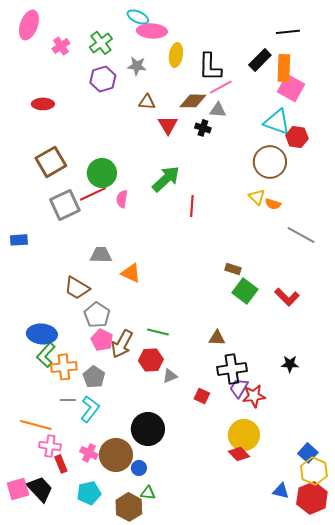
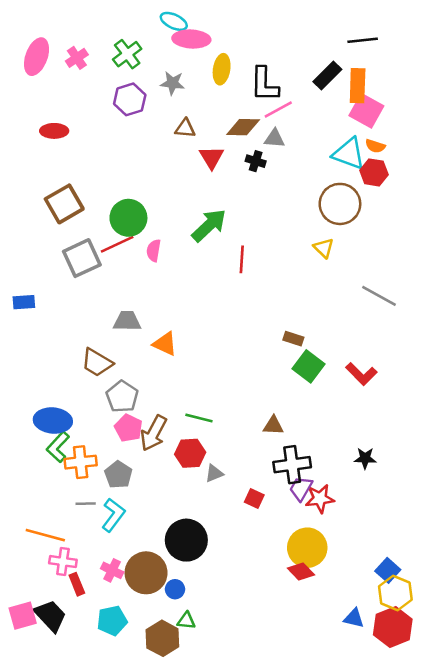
pink ellipse: (29, 25) -> (37, 57), moved
orange semicircle: (273, 204) -> (375, 146), moved

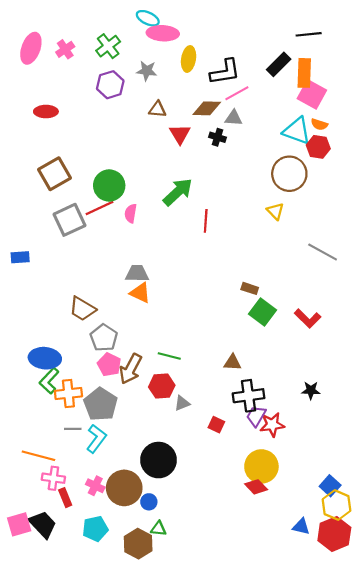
black L-shape: (264, 84) -> (225, 72), turned -100
gray trapezoid: (127, 321) -> (137, 273), moved
gray pentagon: (118, 475) -> (101, 404), size x1.4

